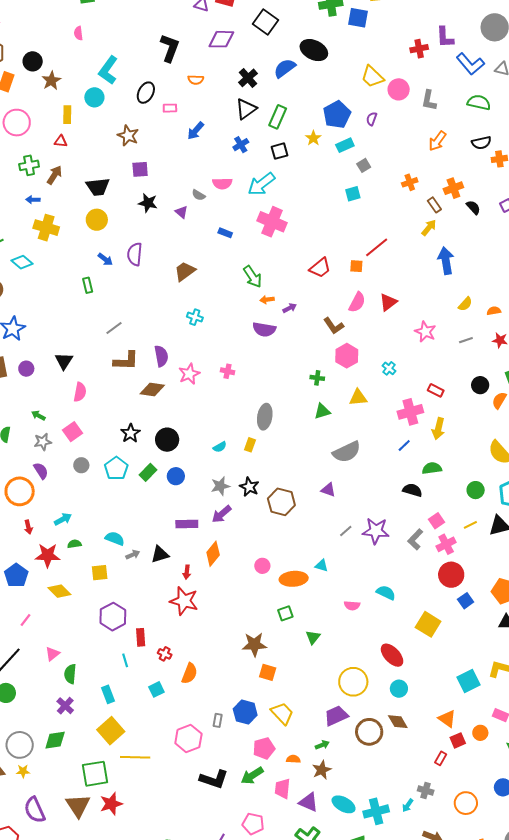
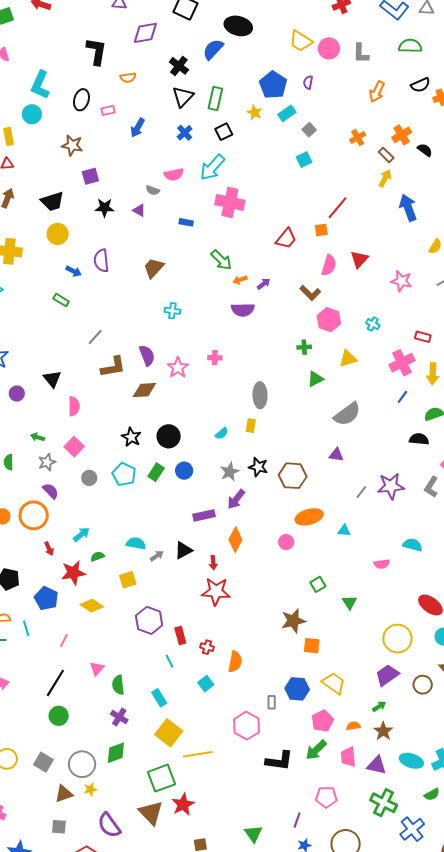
green rectangle: (88, 285) -> (61, 300), turned -35
orange ellipse: (294, 579) -> (309, 517), moved
brown circle: (369, 732) -> (423, 685), size x0.7

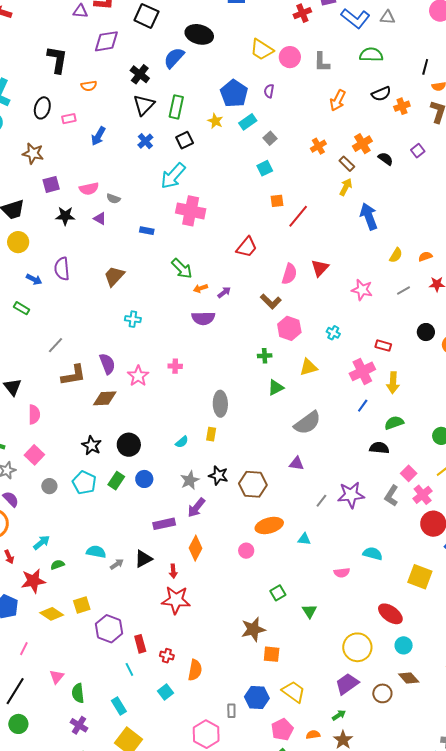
pink semicircle: (174, 174) -> (89, 189), moved
orange square: (321, 230) -> (277, 201), moved
yellow square: (128, 580) -> (82, 605), moved

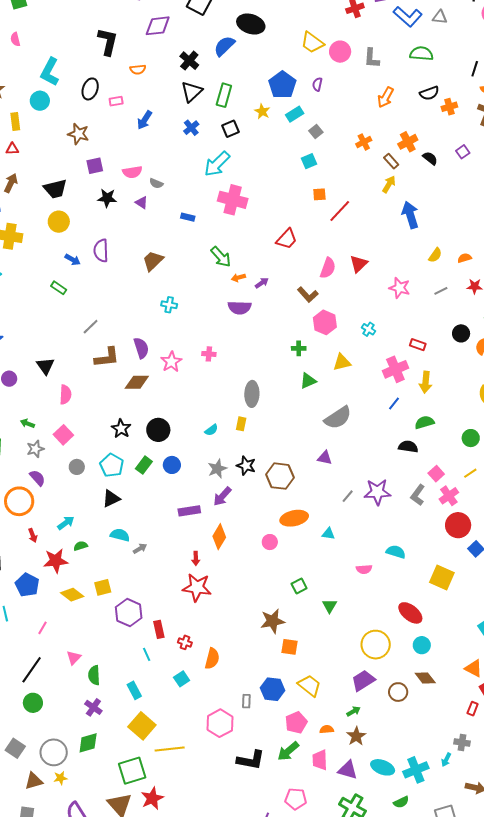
black triangle: (143, 559) -> (111, 499), moved

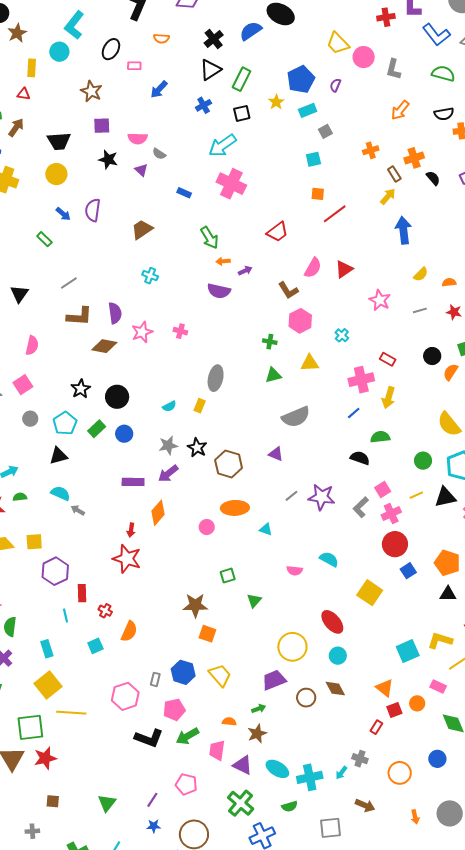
black triangle: (45, 366) -> (19, 294), moved
gray arrow: (140, 549) -> (78, 510), turned -128
pink pentagon: (296, 723) -> (174, 710), moved

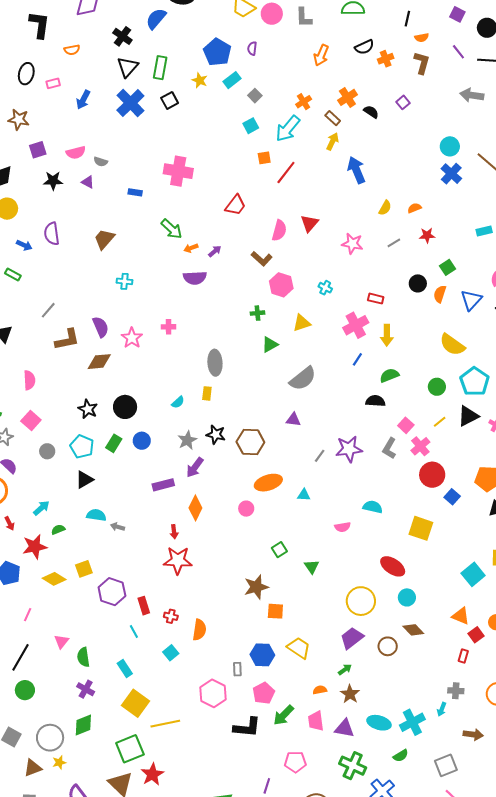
blue cross: (204, 105) -> (130, 103), size x1.8
cyan arrow: (222, 146) -> (288, 129), moved

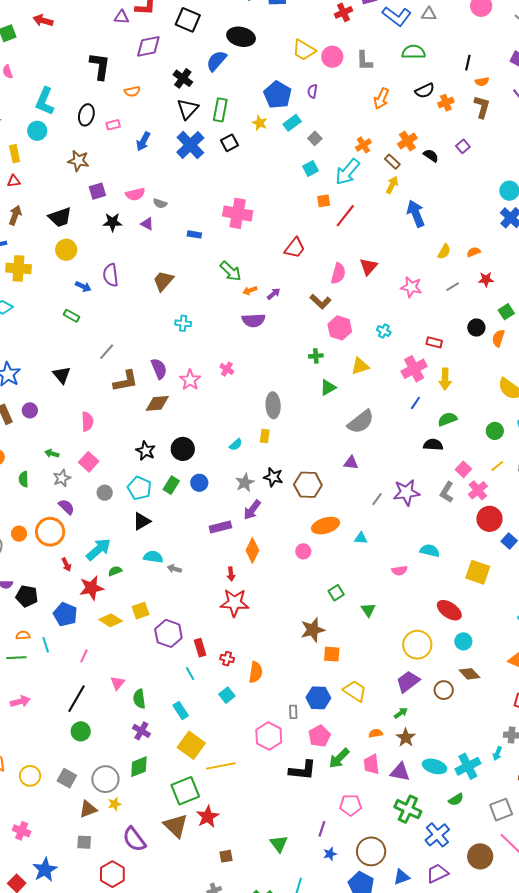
pink cross: (169, 327) -> (227, 369), turned 32
cyan arrow: (41, 508) -> (98, 549), size x1.5

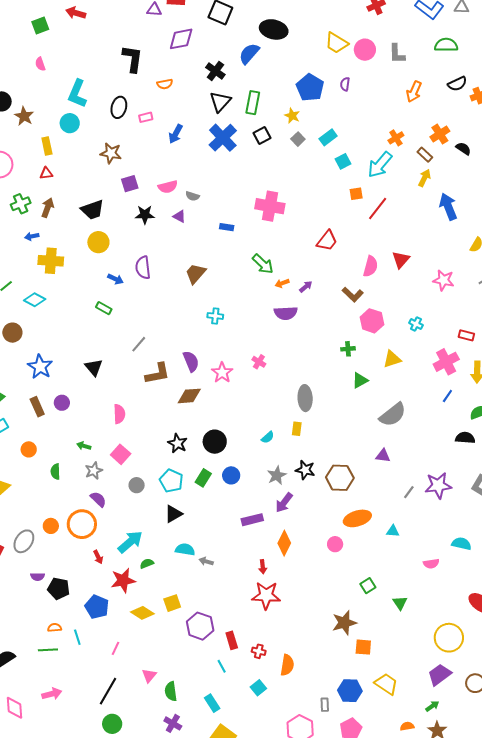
cyan rectangle: (292, 123) -> (328, 137), moved
gray square: (315, 138) -> (298, 139), moved

